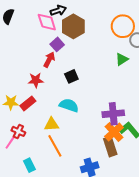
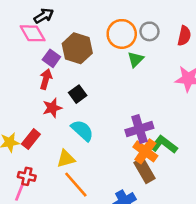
brown hexagon: (73, 26) -> (77, 48), moved
orange circle: (123, 26) -> (122, 34), moved
red star: (36, 80) -> (52, 108), moved
cyan semicircle: (69, 105) -> (82, 130), turned 36

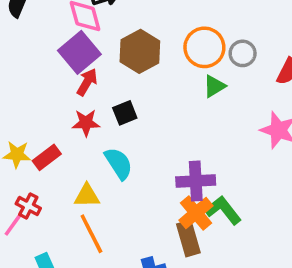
purple square: (51, 58) -> (79, 52), moved, size x1.6

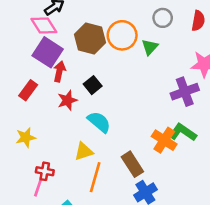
orange circle: (204, 47) -> (122, 35), moved
red rectangle: (47, 157) -> (28, 90), moved
purple cross: (196, 181) -> (185, 92), moved
orange line: (91, 234) -> (95, 177), turned 60
brown rectangle: (188, 238) -> (132, 164), moved

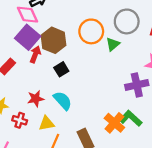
gray circle: (163, 18) -> (127, 21), size x1.5
brown hexagon: (90, 39) -> (54, 40), moved
red star: (67, 100) -> (36, 99), moved
red cross: (45, 171) -> (20, 120), moved

